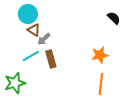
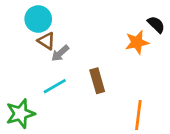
orange star: (100, 55) -> (137, 42), moved
cyan line: (31, 56) -> (55, 86), moved
brown rectangle: (51, 59) -> (97, 81), moved

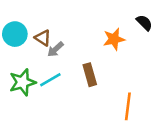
cyan circle: (38, 19) -> (15, 34), moved
orange star: (137, 42) -> (114, 39), moved
green star: (20, 114) -> (22, 82), moved

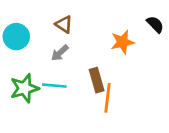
brown triangle: (43, 38) -> (64, 24), moved
cyan line: (50, 80) -> (54, 86), turned 35
orange line: (128, 106) -> (107, 98), moved

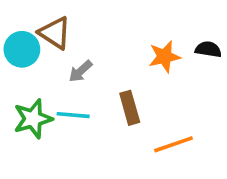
brown triangle: (64, 24) -> (55, 33), moved, size x1.4
black semicircle: (155, 24) -> (208, 49), moved, turned -36
orange line: (107, 98) -> (174, 144), moved, turned 64

